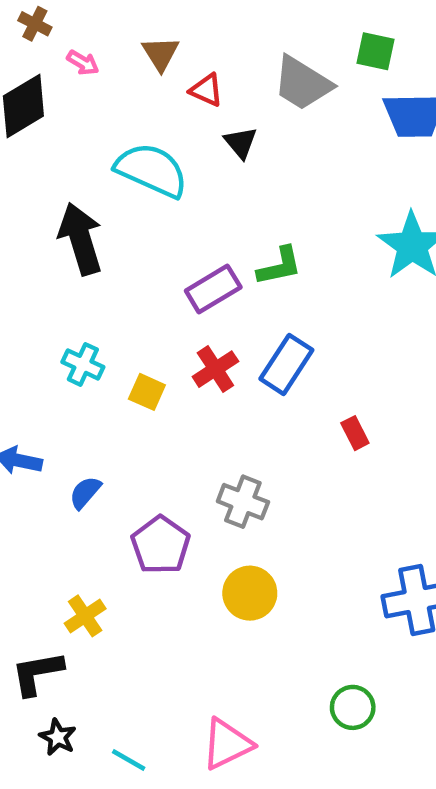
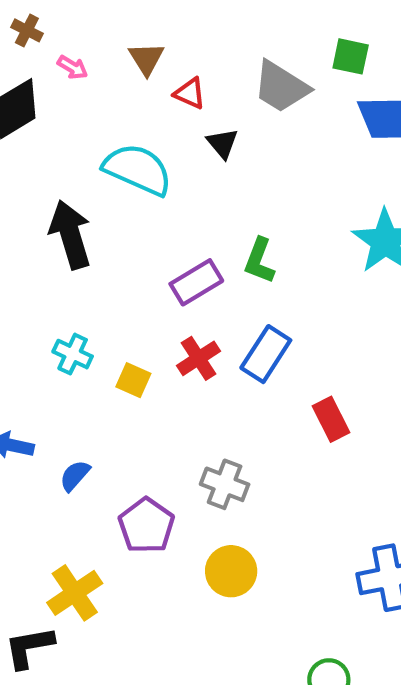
green L-shape: (280, 266) -> (259, 261), turned 123
red rectangle: (355, 433) -> (331, 419), size x1.4
yellow cross: (85, 616) -> (75, 593), size x1.4

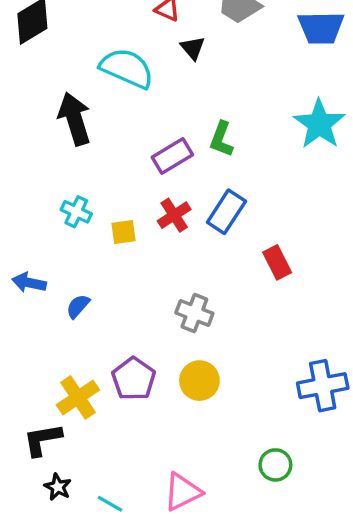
yellow square: (133, 380) -> (123, 232), turned -32
purple pentagon: (146, 526) -> (134, 379), moved

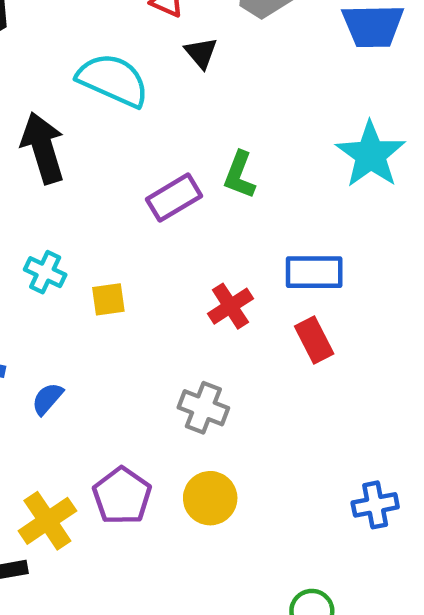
blue rectangle: (226, 212) -> (314, 272), moved, turned 57
red cross: (174, 215) -> (230, 306), moved
blue cross: (323, 386) -> (375, 505), size x0.7

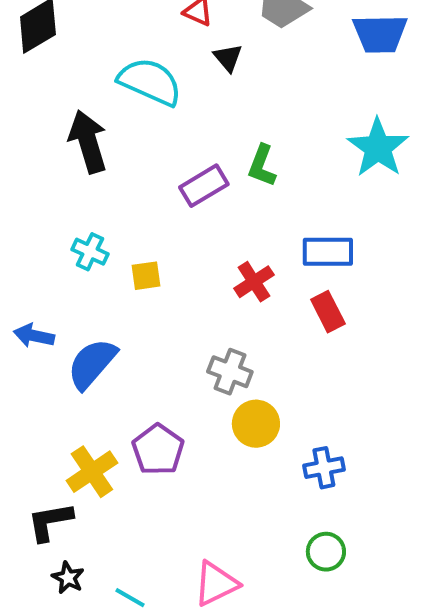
blue semicircle: (47, 399) -> (92, 364), size x1.8
yellow circle: (210, 498) -> (256, 424), moved
blue cross: (375, 505) -> (324, 468), moved

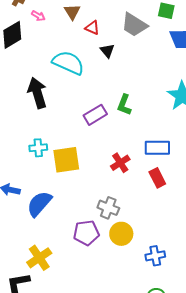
cyan cross: (90, 252) -> (38, 148), turned -30
yellow square: (146, 276) -> (66, 160), size x1.8
purple pentagon: (158, 450) -> (86, 233), moved, turned 30

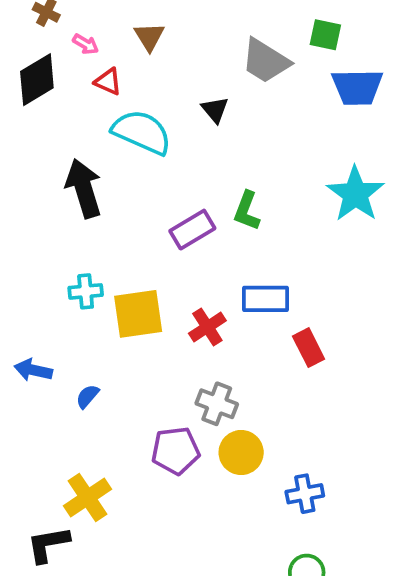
red triangle: (92, 28) -> (108, 82), moved
blue rectangle: (157, 148) -> (265, 299), moved
red cross: (120, 163) -> (207, 327), moved
blue semicircle: (39, 204) -> (87, 396), size x0.5

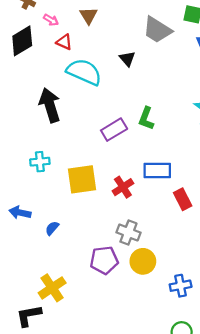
cyan cross: (86, 291) -> (40, 162), moved

